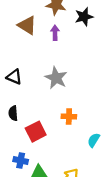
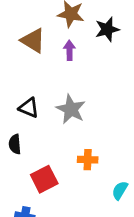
black triangle: (14, 77) -> (29, 108), moved
black semicircle: (13, 113) -> (15, 144), moved

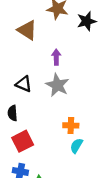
purple arrow: (69, 50) -> (56, 57), moved
red square: (44, 179) -> (23, 141), moved
cyan semicircle: (120, 190) -> (76, 146), moved

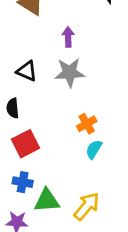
gray star: (57, 85) -> (70, 72), turned -30
orange cross: (71, 125) -> (87, 124), turned -32

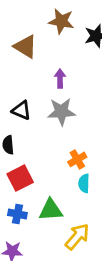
cyan semicircle: (94, 149) -> (84, 183), turned -30
green triangle: (47, 201) -> (51, 210), moved

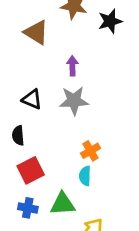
cyan semicircle: (84, 183) -> (85, 176), moved

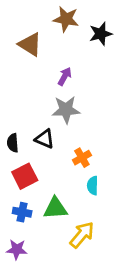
purple arrow: (72, 66) -> (65, 76), turned 30
black triangle: (32, 99) -> (45, 139), moved
cyan semicircle: (85, 176) -> (93, 186), moved

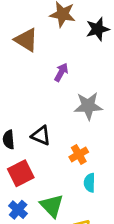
gray star: (66, 110) -> (88, 106), moved
green triangle: (55, 208) -> (52, 206), turned 50
blue cross: (22, 212) -> (18, 210), turned 30

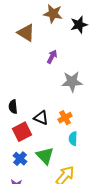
black triangle: (41, 136) -> (41, 118), moved

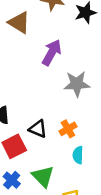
purple arrow: (52, 57) -> (52, 53), size x1.5

